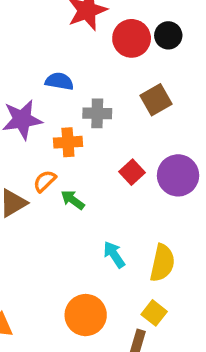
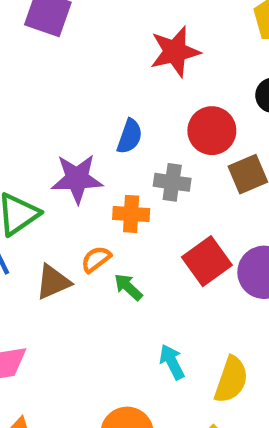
red circle: (132, 38) -> (212, 131), moved
blue semicircle: (59, 81) -> (130, 136), turned 92
red square: (132, 172) -> (207, 261), size x1.5

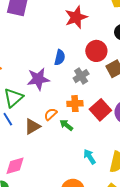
gray cross: (172, 182) -> (81, 76), turned -35
orange cross: (131, 214) -> (75, 104), moved

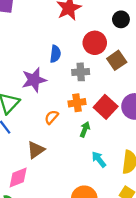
gray cross: (81, 76) -> (81, 72), turned 35
green arrow: (66, 125) -> (85, 129), moved, turned 80
brown triangle: (32, 126) -> (36, 150), moved

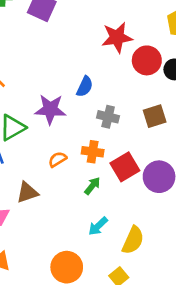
red circle: (95, 43) -> (147, 60), moved
cyan arrow: (99, 159) -> (98, 226), turned -112

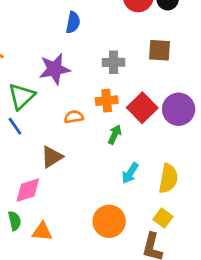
blue semicircle: (85, 86) -> (73, 22), moved
brown square: (155, 116) -> (159, 50), turned 35
orange semicircle: (57, 159) -> (74, 117), turned 36

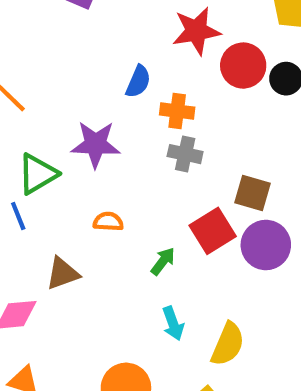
brown square: (159, 50) -> (253, 193), moved
orange cross: (107, 101) -> (177, 111), moved
cyan arrow: (130, 173) -> (173, 323), turned -65

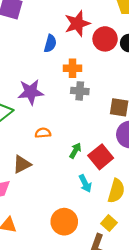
blue semicircle: (138, 82) -> (50, 44), moved
red square: (213, 231) -> (101, 157), moved

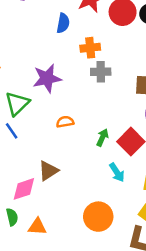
brown triangle: (22, 164) -> (48, 171), moved

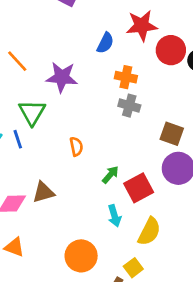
purple star: (47, 78) -> (62, 77), moved
green triangle: (17, 104) -> (32, 112), turned -32
orange semicircle: (65, 122) -> (76, 147), turned 72

